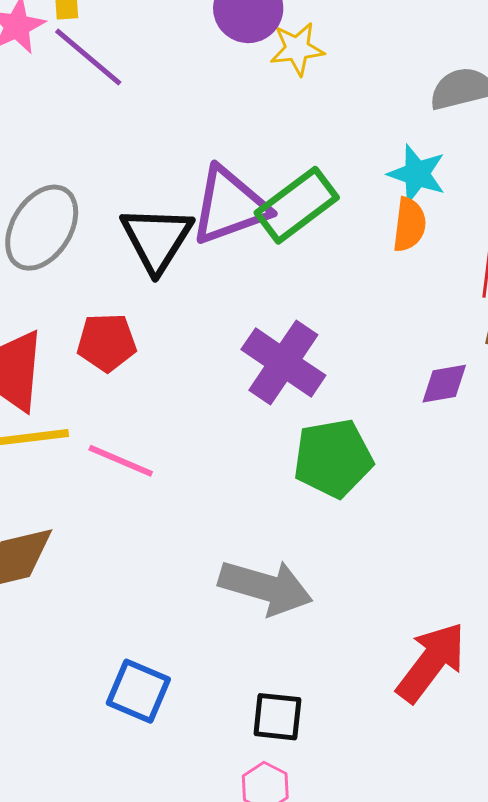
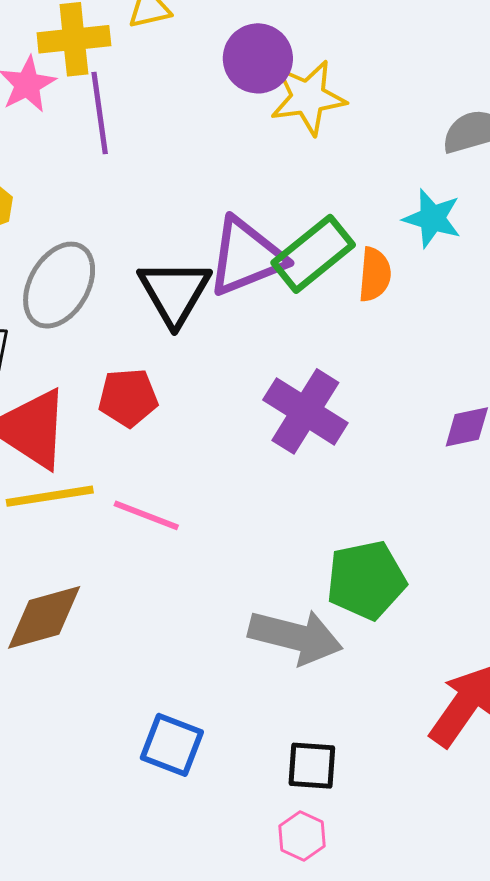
yellow star: (297, 49) -> (308, 97), size x1.4
purple line: (88, 57) -> (100, 113), turned 44
orange semicircle: (409, 225) -> (375, 275), moved
green pentagon: (333, 458) -> (366, 580), moved

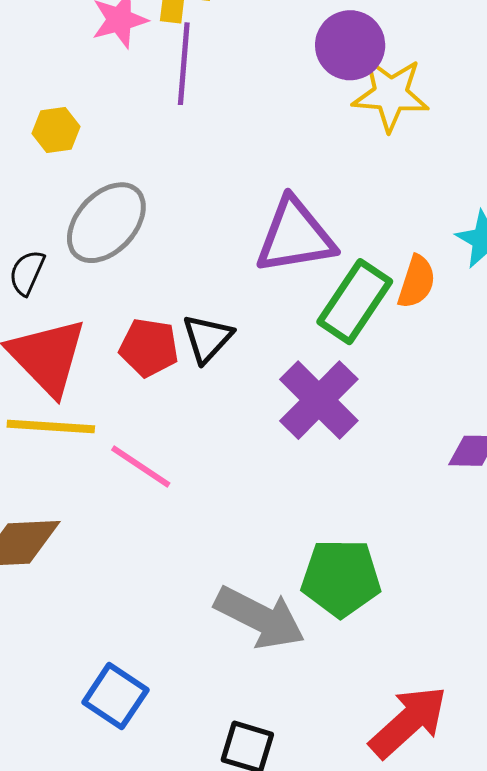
green rectangle: (313, 254) -> (355, 302), moved, turned -30
black triangle: (174, 292) -> (207, 338), moved, size x0.7

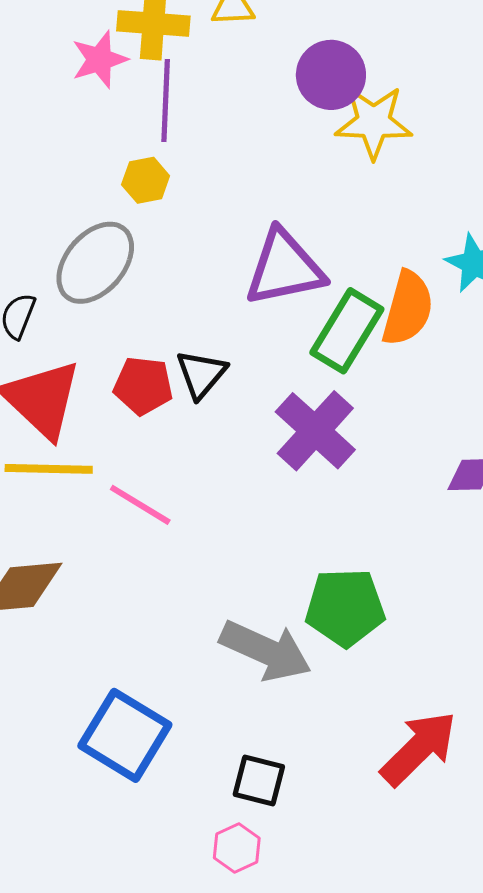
yellow hexagon: (56, 130) -> (146, 180), moved
orange semicircle: (417, 282) -> (408, 308), size x1.4
blue square: (115, 696) -> (125, 735), size x1.4

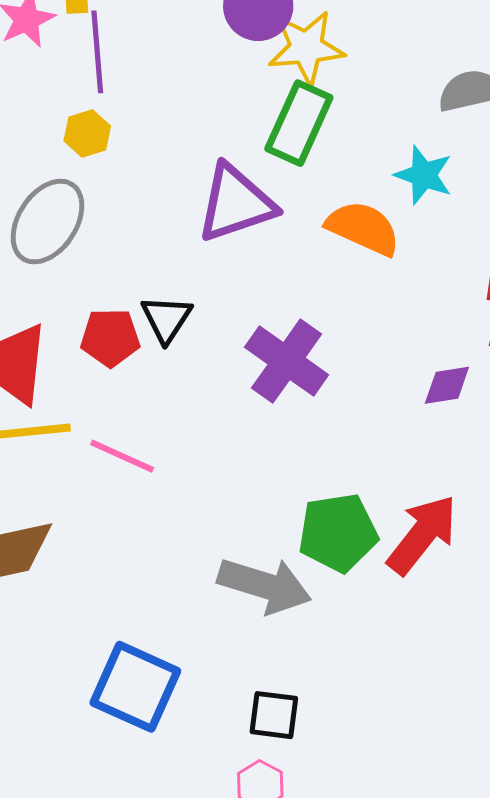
orange semicircle: (408, 308) -> (363, 228), turned -74
green rectangle: (347, 331) -> (299, 123), moved
red arrow: (419, 748) -> (422, 535), moved

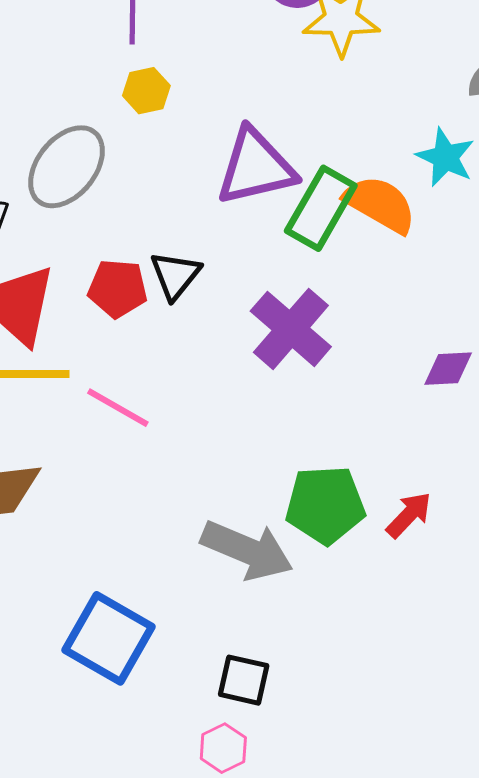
green rectangle: (299, 123) -> (321, 208), moved
yellow hexagon: (87, 133) -> (146, 91), moved
red arrow: (422, 535) -> (409, 515), size x0.6

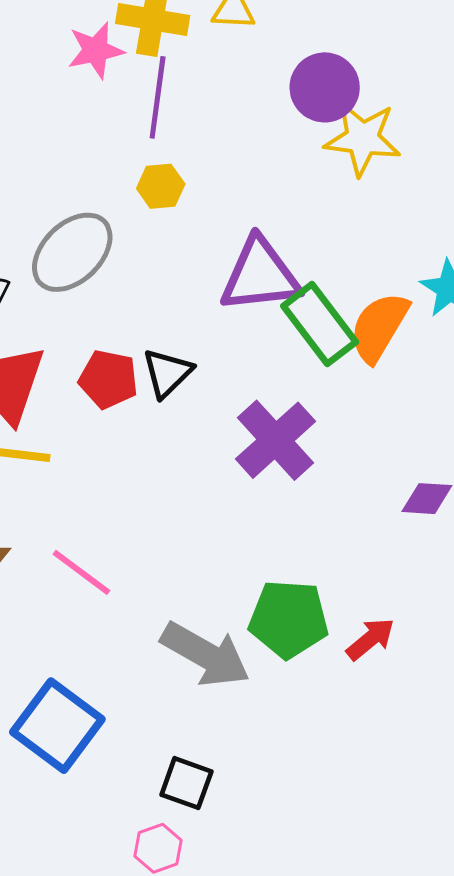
orange semicircle: (380, 204) -> (379, 327), turned -96
green rectangle: (321, 208) -> (320, 324), turned -74
pink line: (118, 408) -> (81, 572), moved

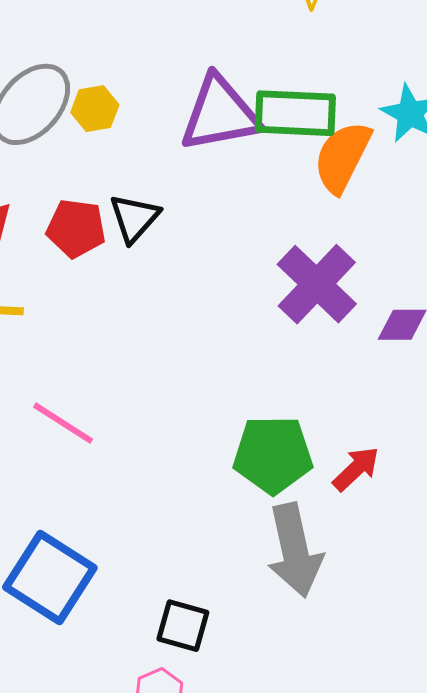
yellow hexagon: (161, 186) -> (95, 109), moved
green rectangle: (320, 324) -> (295, 113), moved, turned -46
purple cross: (276, 440) -> (317, 284), moved
gray arrow: (205, 654) -> (295, 550), moved, turned 52

